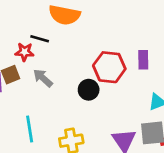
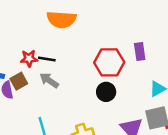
black line: (40, 39) -> (47, 59), moved
black circle: (89, 90) -> (106, 92), moved

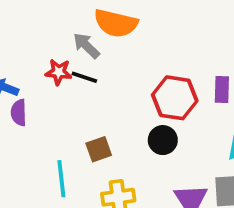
gray arrow: (49, 80) -> (86, 46), moved
brown square: (19, 81) -> (99, 149), moved

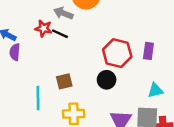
gray arrow: (86, 46) -> (63, 13), turned -30

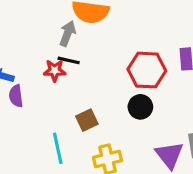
gray arrow: (63, 13) -> (68, 34), turned 102
red star: (43, 28) -> (55, 71), moved

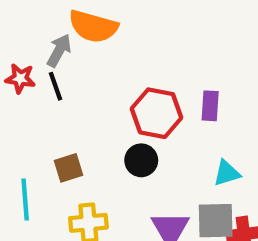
black line: (69, 60) -> (55, 86), turned 50
red star: (55, 71) -> (20, 78), moved

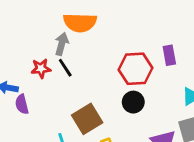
brown square: (68, 168) -> (87, 119), size x1.5

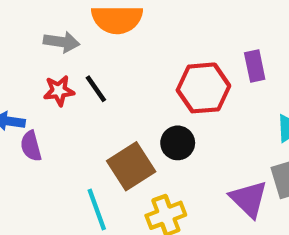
gray arrow: (62, 44) -> (62, 42), moved, turned 85
black circle: (133, 102) -> (178, 143), moved

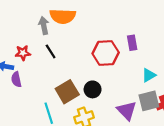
gray arrow: (62, 42) -> (44, 25), moved, turned -112
red star: (59, 91) -> (23, 53), moved
black circle: (178, 143) -> (93, 89), moved

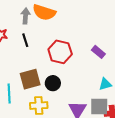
purple rectangle: (132, 43) -> (98, 52), turned -56
red hexagon: (106, 53) -> (60, 52), moved

